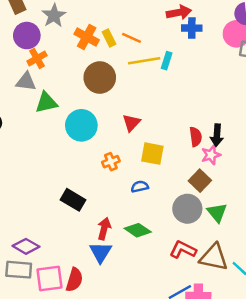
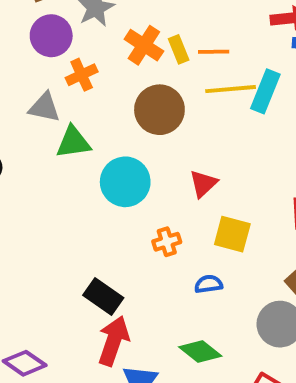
orange line: (131, 38) -> (214, 52), turned -30
orange cross: (37, 58) -> (82, 75), moved
cyan rectangle: (167, 61) -> (265, 91), size x1.5
red arrow: (104, 229) -> (113, 341), moved, size x1.4

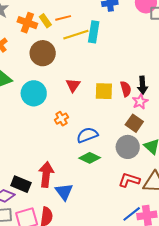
yellow square: (232, 234) -> (104, 91), moved
blue semicircle: (209, 284) -> (87, 135), size x1.5
black rectangle: (103, 297) -> (21, 184), moved
green diamond: (200, 352) -> (90, 158), moved

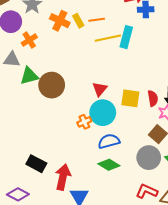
brown circle: (43, 53) -> (52, 85), moved
cyan circle: (34, 93) -> (103, 113), moved
black rectangle: (21, 184) -> (36, 164), moved

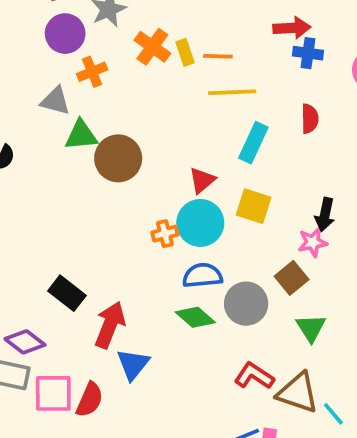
cyan rectangle: (126, 37) -> (253, 143), moved
red semicircle: (153, 98) -> (310, 119), moved
gray circle: (149, 158) -> (246, 304), moved

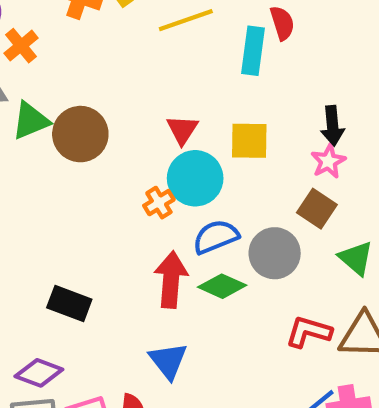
cyan rectangle: (253, 143) -> (253, 51), moved
red arrow: (110, 325) -> (171, 280), moved

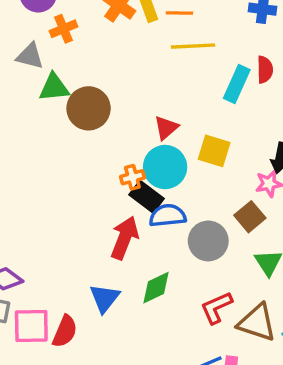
green diamond: (222, 286) -> (156, 288), moved, turned -66
black rectangle: (69, 304) -> (147, 197), moved
red L-shape: (309, 332) -> (216, 308), turned -57

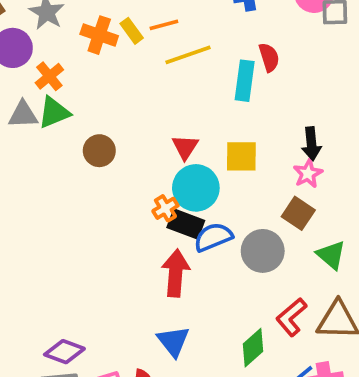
green triangle: (54, 87) -> (54, 112), moved
brown circle: (89, 108) -> (99, 151), size x0.7
green diamond: (156, 288) -> (253, 348), moved

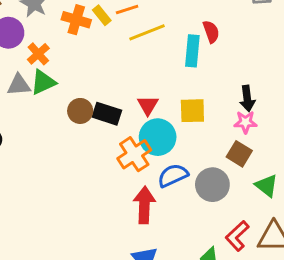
pink star: (308, 174) -> (246, 122), turned 30
orange cross: (165, 208) -> (134, 154), size x1.6
black rectangle: (186, 224) -> (107, 114), moved

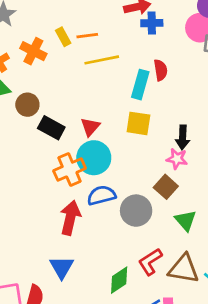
orange cross: (76, 20) -> (33, 51), moved
brown circle: (80, 111) -> (27, 105), moved
yellow square: (192, 111) -> (138, 123), moved

